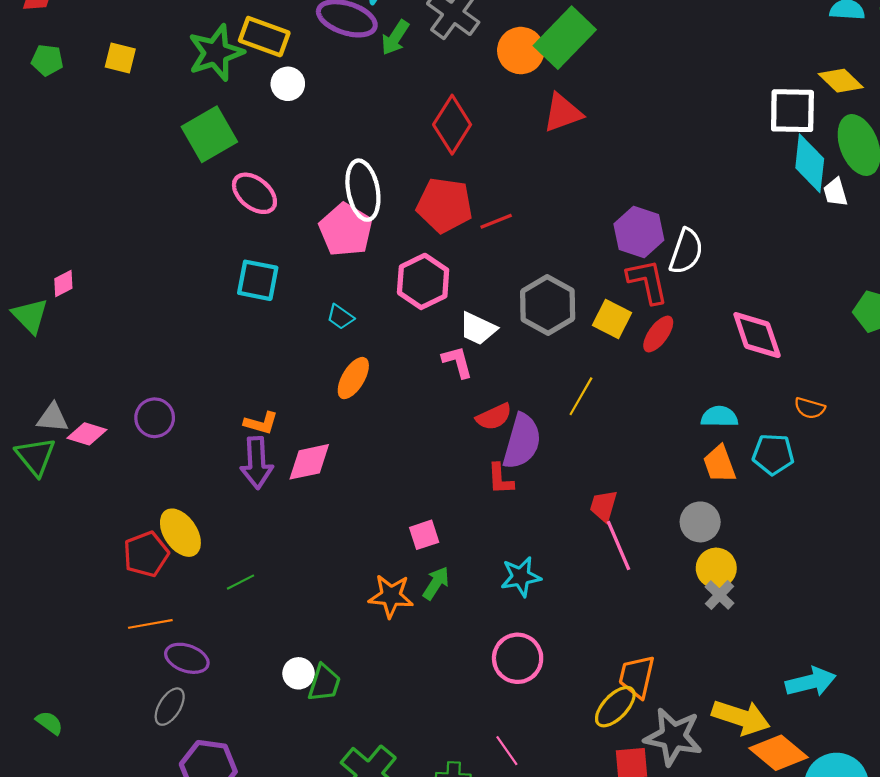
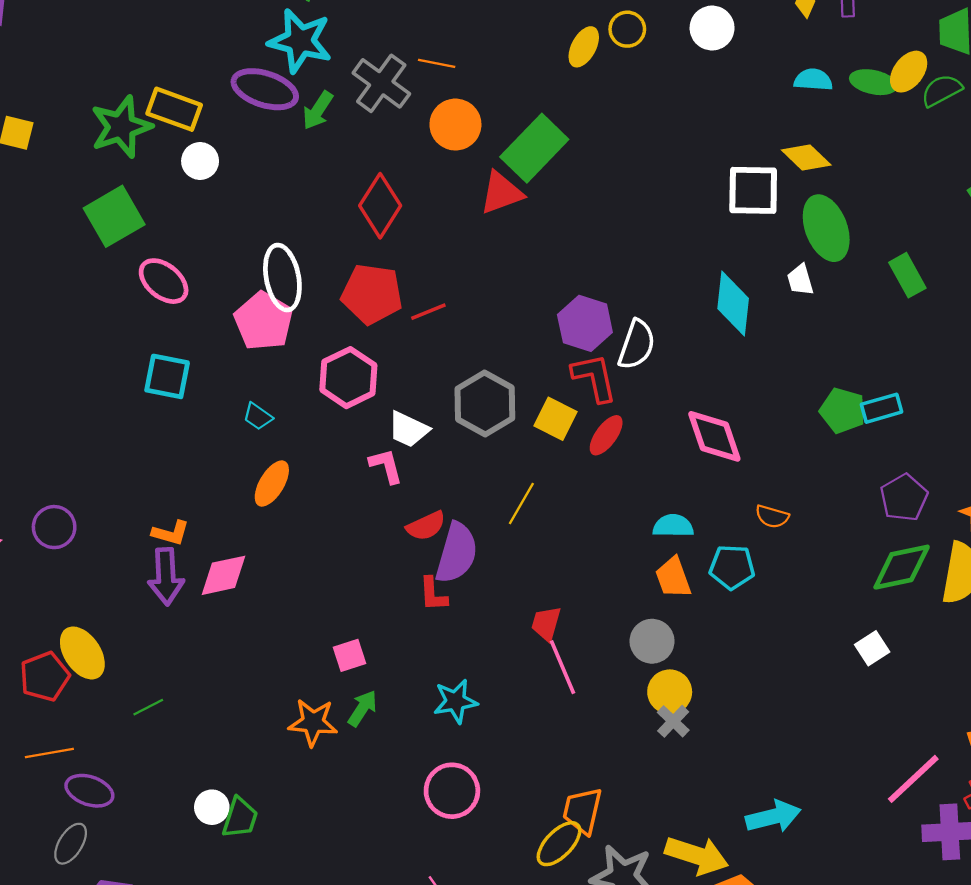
green rectangle: (565, 38) -> (534, 148), moved
cyan diamond: (810, 163) -> (733, 303), moved

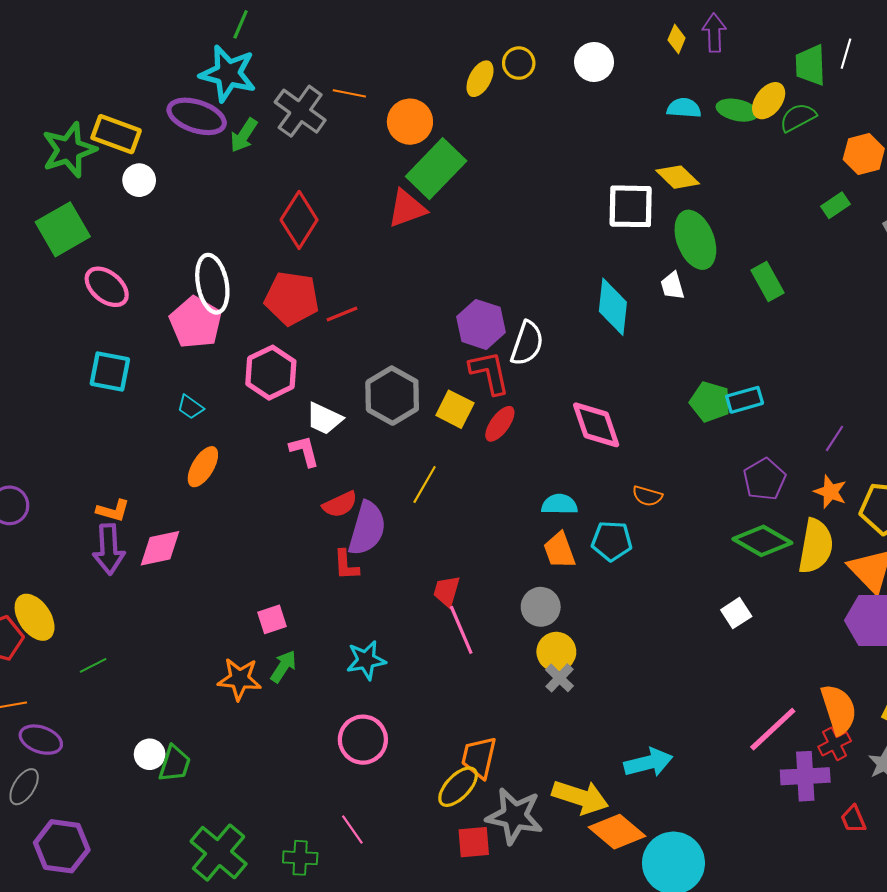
orange circle: (455, 125) -> (410, 122), moved
green diamond: (902, 567) -> (762, 541), turned 42

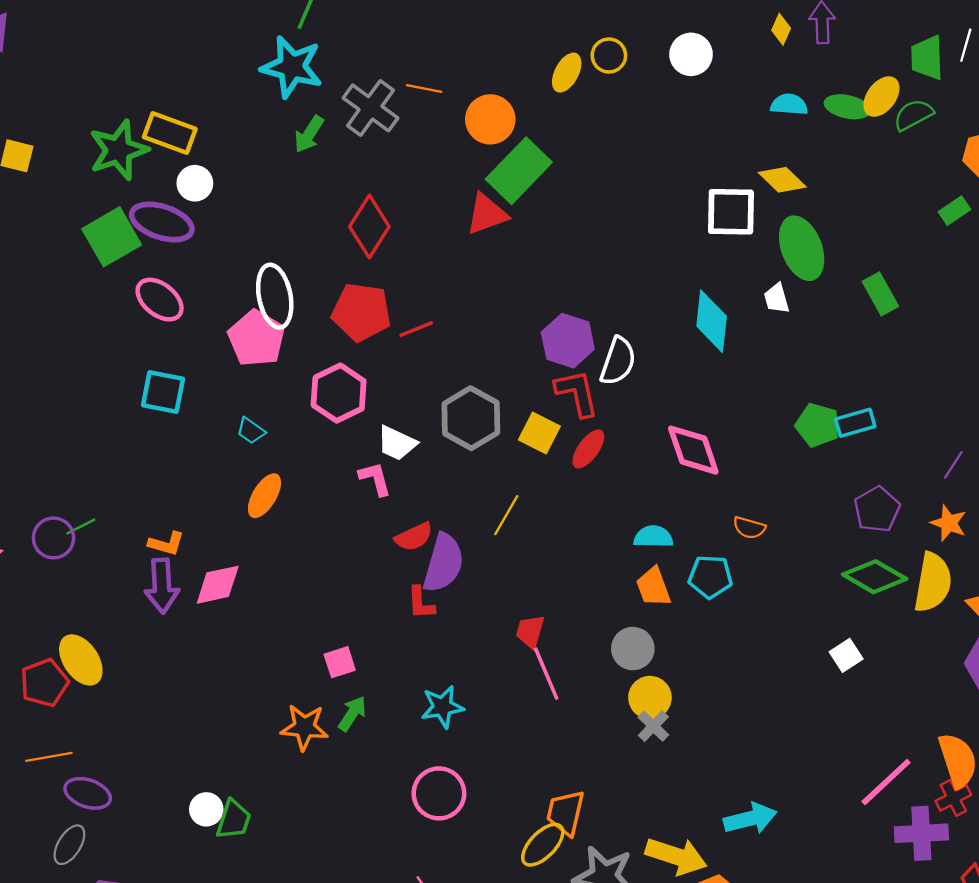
purple ellipse: (197, 116) -> (162, 222), moved
green line: (93, 665) -> (81, 527), moved

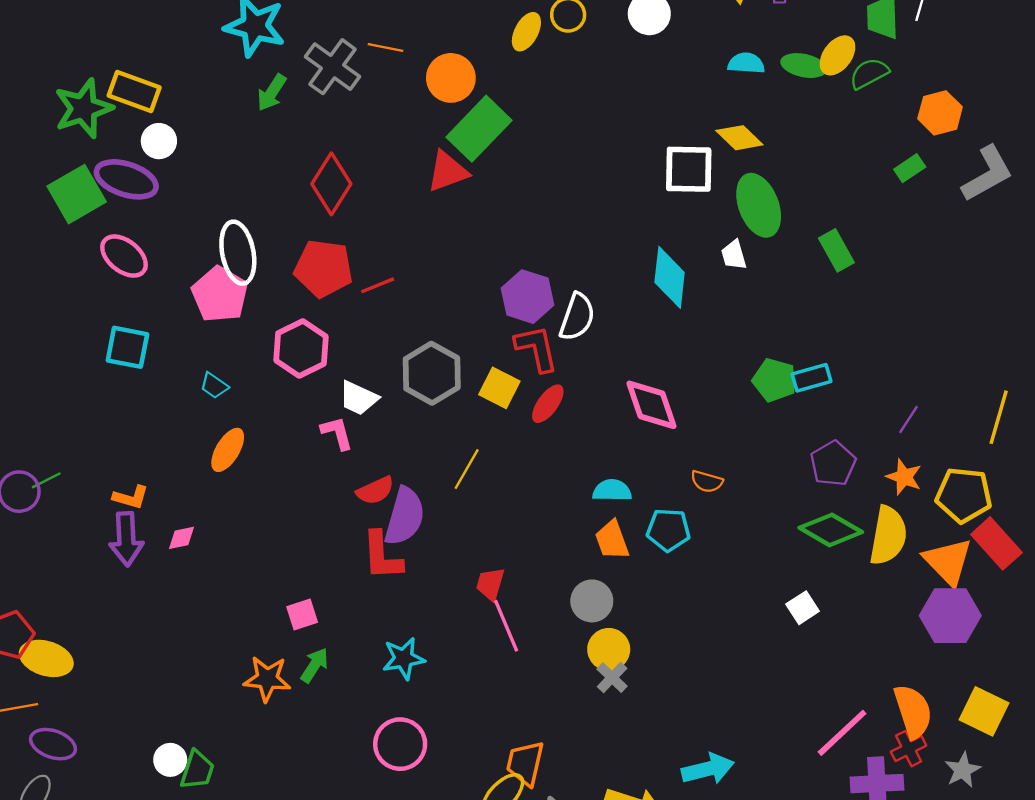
pink diamond: (218, 585) -> (181, 538), size x0.6
red L-shape: (421, 603) -> (382, 556), size x1.5
yellow ellipse: (81, 660) -> (46, 658), moved, turned -39

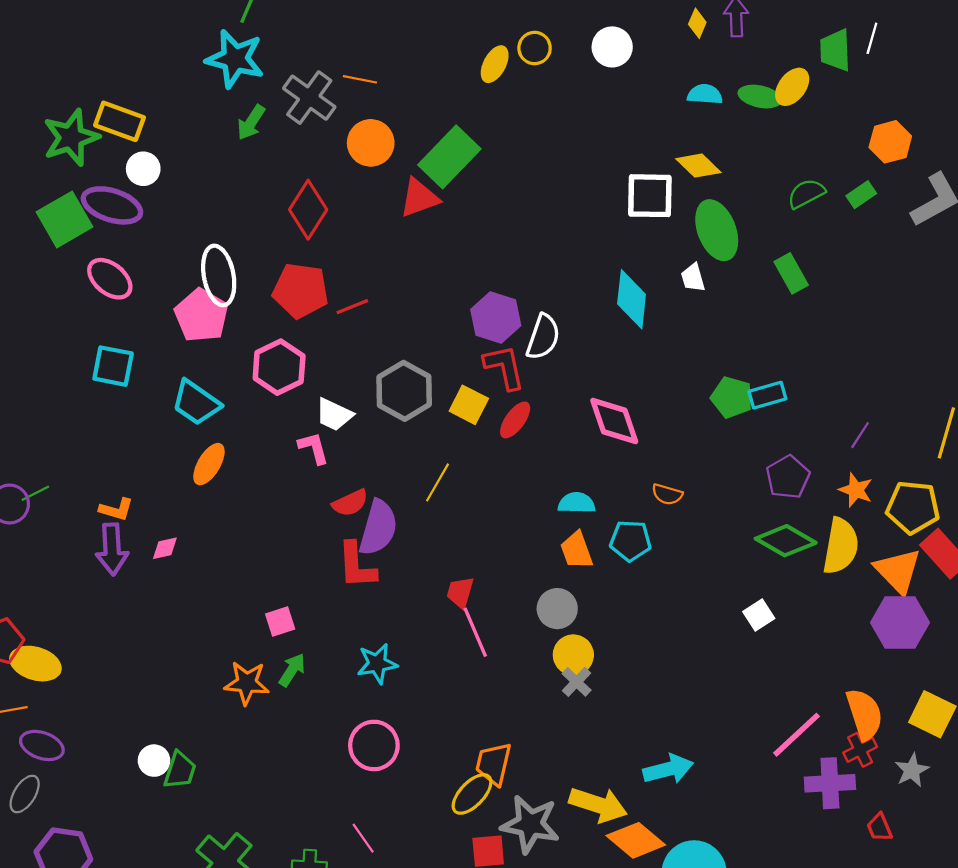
green semicircle: (869, 73) -> (806, 194), moved
orange circle: (451, 78) -> (371, 143), moved
cyan trapezoid: (214, 386) -> (196, 403), size x1.8

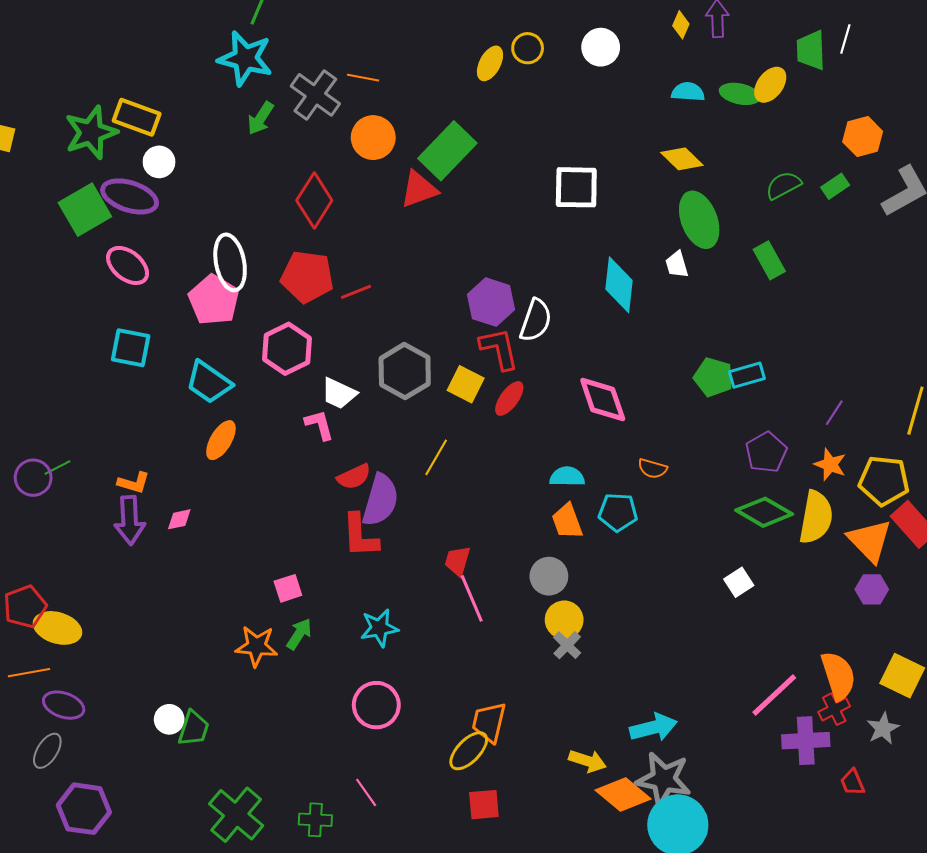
white square: (650, 196) -> (576, 187), moved
purple hexagon: (900, 623) -> (872, 589), size x0.6
yellow arrow: (598, 805) -> (587, 761), size x0.7
gray star: (530, 824) -> (664, 779), moved

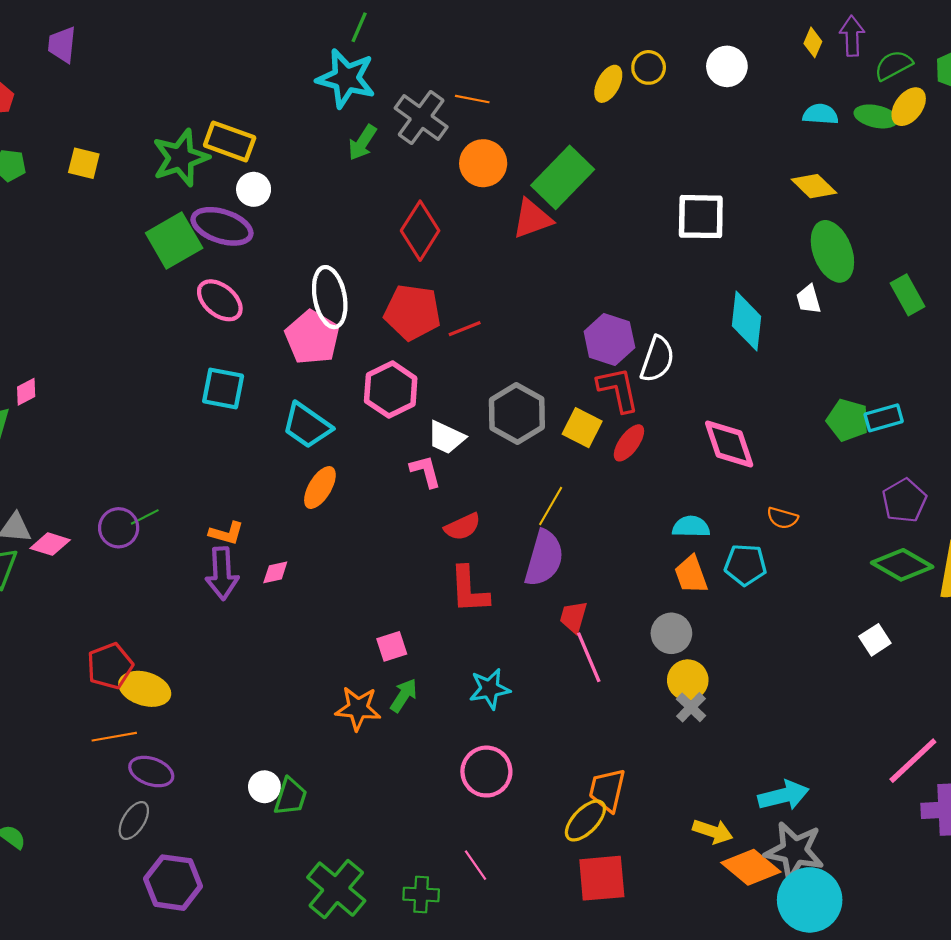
green semicircle: (783, 185) -> (893, 65), moved
purple semicircle: (380, 500) -> (544, 558), moved
red square: (484, 805) -> (602, 878), size x1.4

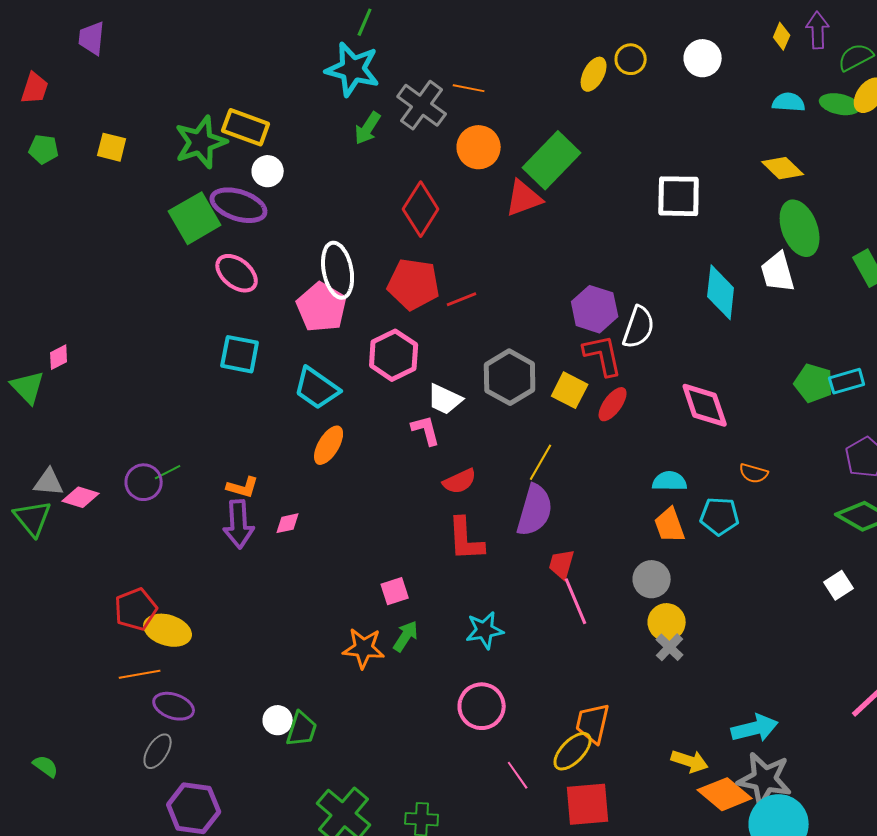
white trapezoid: (809, 299) -> (778, 272), size x1.5
pink line: (476, 865) -> (518, 775), moved

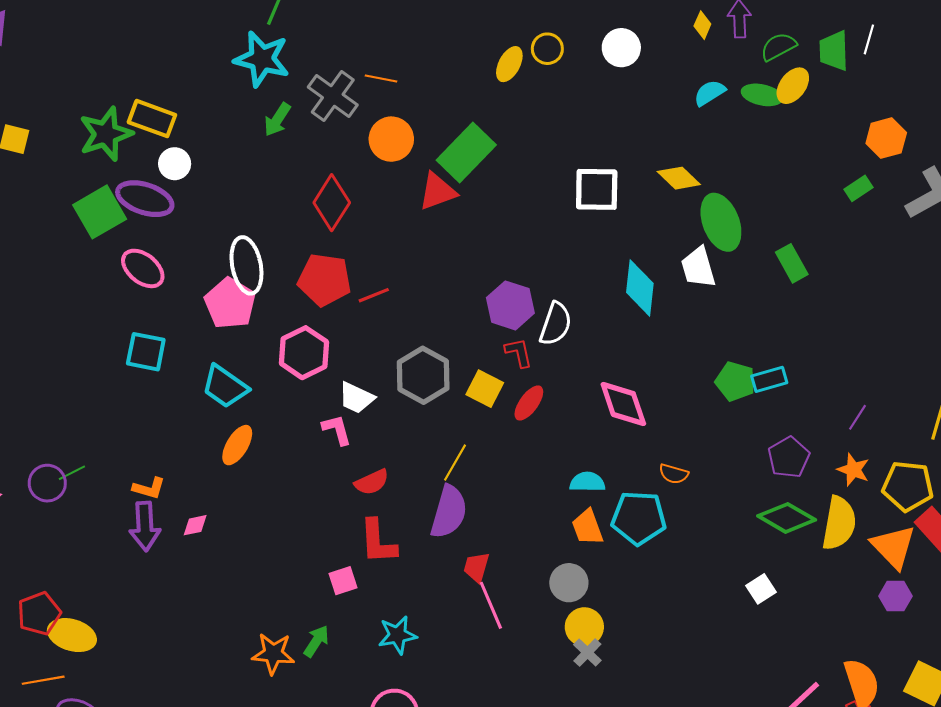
cyan semicircle: (789, 102) -> (710, 93), turned -36
yellow diamond: (783, 168) -> (679, 178), moved
red L-shape: (603, 355) -> (519, 353), size x0.7
cyan pentagon: (720, 516) -> (639, 518), size x1.4
pink square: (395, 591) -> (343, 581), moved

